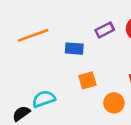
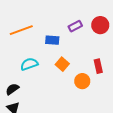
orange square: (87, 80) -> (62, 64), turned -32
cyan semicircle: (44, 99) -> (29, 64), moved

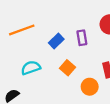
purple rectangle: (75, 26) -> (82, 38), moved, turned -72
blue rectangle: (52, 40) -> (56, 41), turned -48

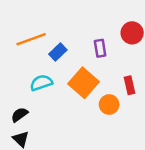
blue rectangle: (56, 41) -> (58, 52), moved
orange square: (67, 68) -> (83, 83), size x1.6

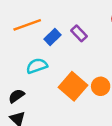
purple rectangle: (100, 48) -> (79, 33), moved, turned -35
orange square: (83, 83) -> (73, 86), moved

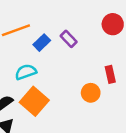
orange square: (73, 86) -> (34, 101), moved

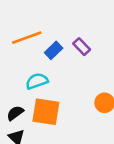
orange square: (34, 101) -> (46, 112), turned -32

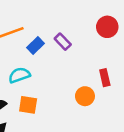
orange square: (46, 112) -> (28, 105), size x0.7

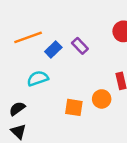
orange square: (28, 105) -> (74, 107), moved

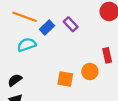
orange line: (28, 37) -> (24, 17), turned 40
cyan semicircle: (38, 78) -> (27, 45), moved

